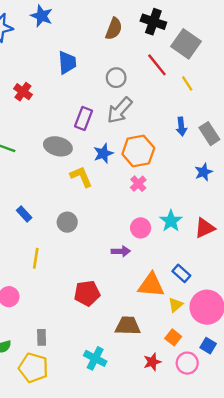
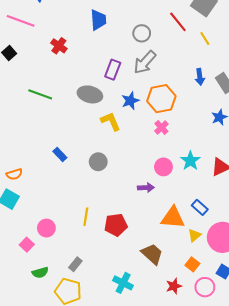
yellow line: (36, 258) -> (86, 217), moved
brown trapezoid: (128, 326) -> (152, 254), turned 40
gray rectangle: (42, 337) -> (75, 264), turned 40

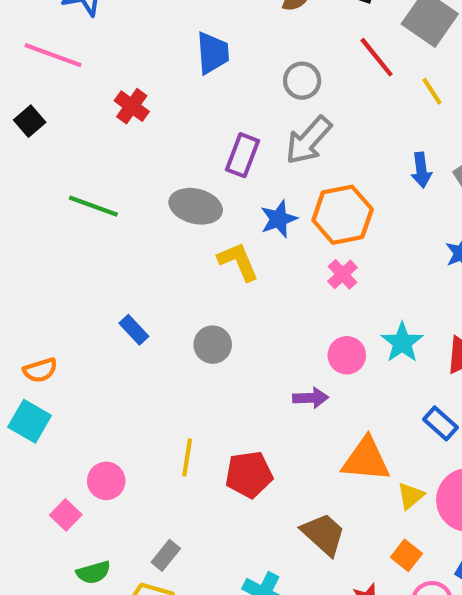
blue rectangle: (200, 207) -> (440, 423), moved

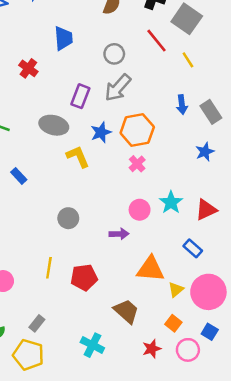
red cross: (132, 106) -> (28, 68), moved
blue rectangle: (134, 330) -> (19, 176), moved
gray circle: (213, 345) -> (68, 218), moved

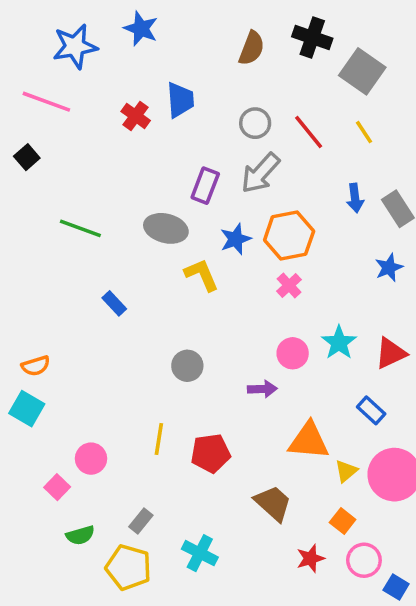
red line: (156, 41) -> (309, 132), moved
red cross: (28, 68) -> (136, 116), moved
blue square: (210, 332) -> (396, 587), moved
cyan cross: (92, 345) -> (200, 553), moved

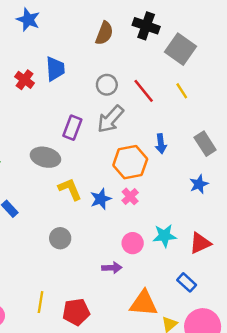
blue arrow: (355, 198) -> (161, 144), moved
blue star: (236, 239) -> (101, 199), moved
cyan star: (339, 343) -> (165, 236), turned 30
gray circle: (187, 366) -> (60, 238), moved

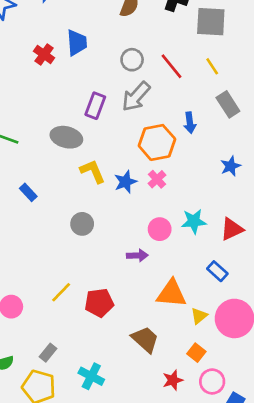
gray square: (181, 49) -> (211, 22), turned -32
gray rectangle: (205, 144) -> (228, 104), moved
yellow line: (41, 302) -> (61, 292), turned 35

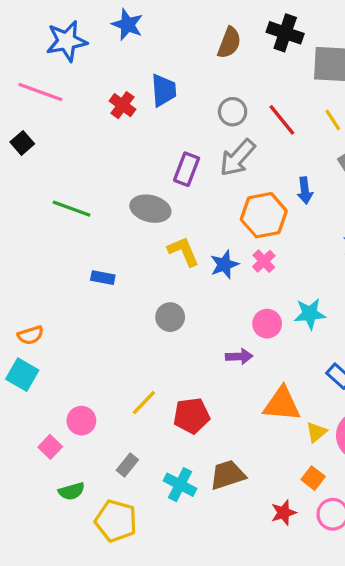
blue rectangle: (28, 192) -> (103, 278), turned -36
brown trapezoid: (145, 339) -> (228, 475), moved, turned -60
gray rectangle: (48, 353) -> (127, 465), moved
cyan cross: (91, 376) -> (180, 485), moved

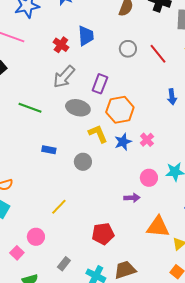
gray arrow: (238, 158) -> (64, 77), moved
orange hexagon: (264, 215) -> (120, 110), moved
gray circle: (170, 317) -> (83, 162), moved
yellow line: (144, 403) -> (59, 207), moved

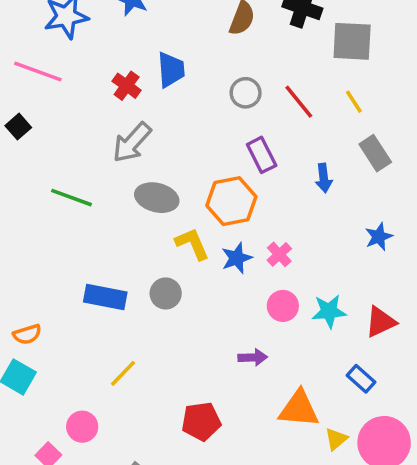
purple rectangle: (100, 84) -> (262, 155), moved, turned -48
blue rectangle: (49, 150) -> (105, 297), moved, size x1.6
pink circle: (149, 178) -> (283, 306), moved

